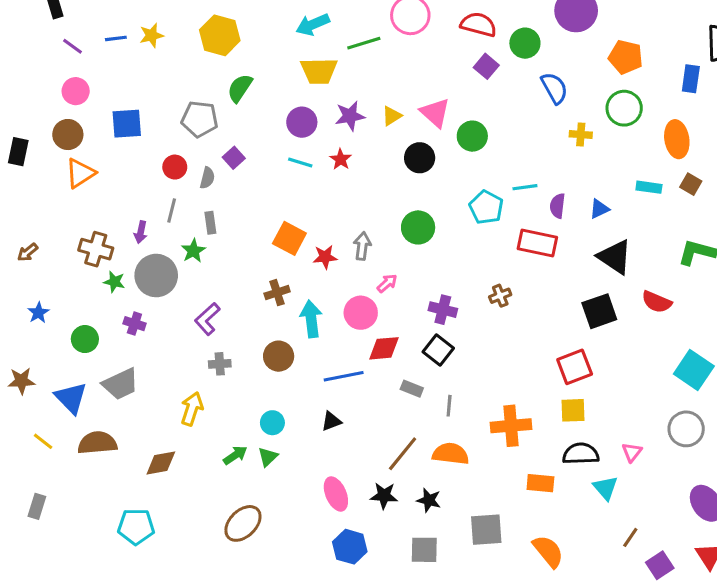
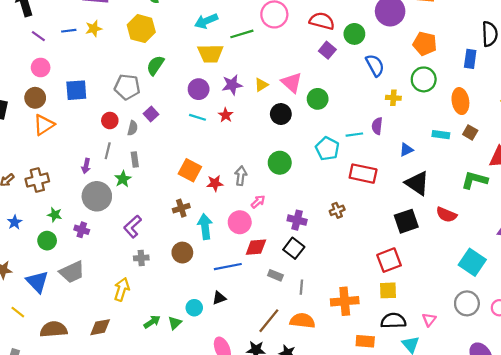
purple semicircle: (558, 206) -> (377, 126), moved
brown cross: (96, 249) -> (37, 180), moved, turned -30
green star: (114, 282) -> (55, 215), moved
cyan circle: (272, 423) -> (194, 308), moved
brown semicircle: (97, 443) -> (54, 329), moved

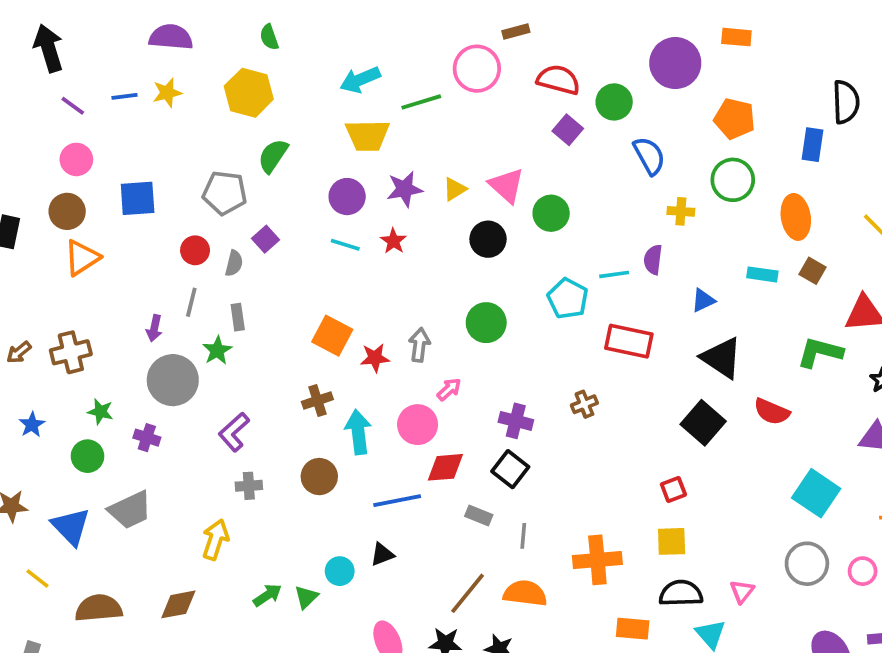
black square: (406, 221) -> (703, 423), turned -30
red square: (389, 260) -> (673, 490), size x0.6

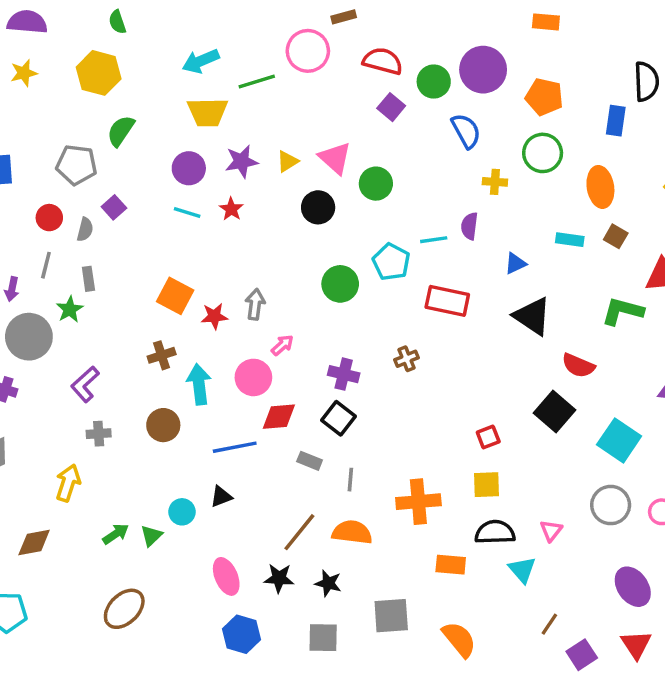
purple circle: (675, 63) -> (483, 70), moved
green circle: (486, 323) -> (340, 284), moved
black square: (703, 423) -> (554, 411), moved

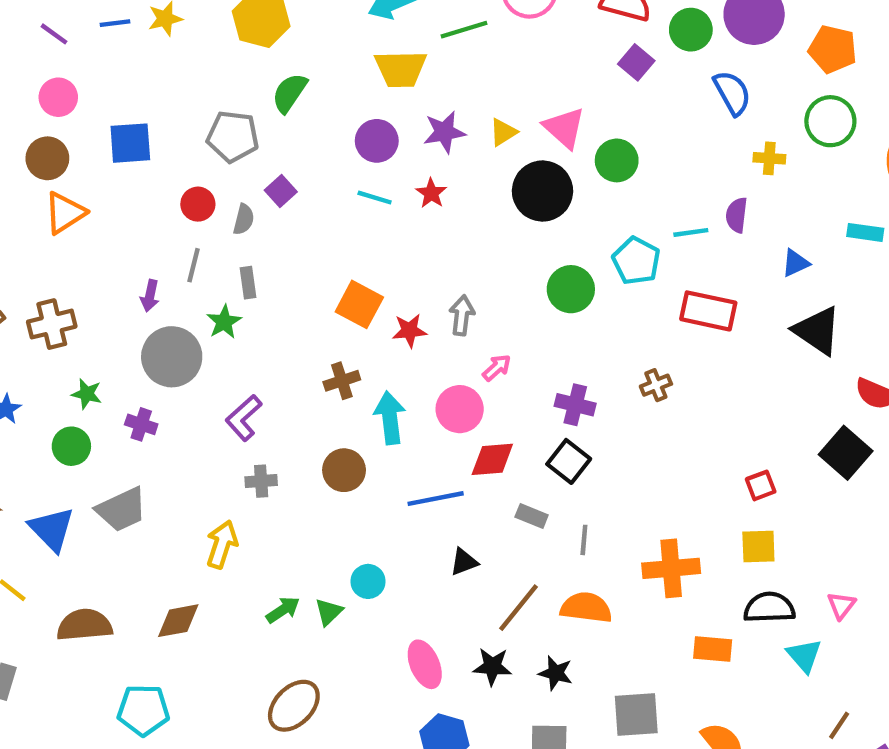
black circle: (318, 207) -> (542, 191), size x1.4
black triangle: (221, 497) -> (464, 562), moved

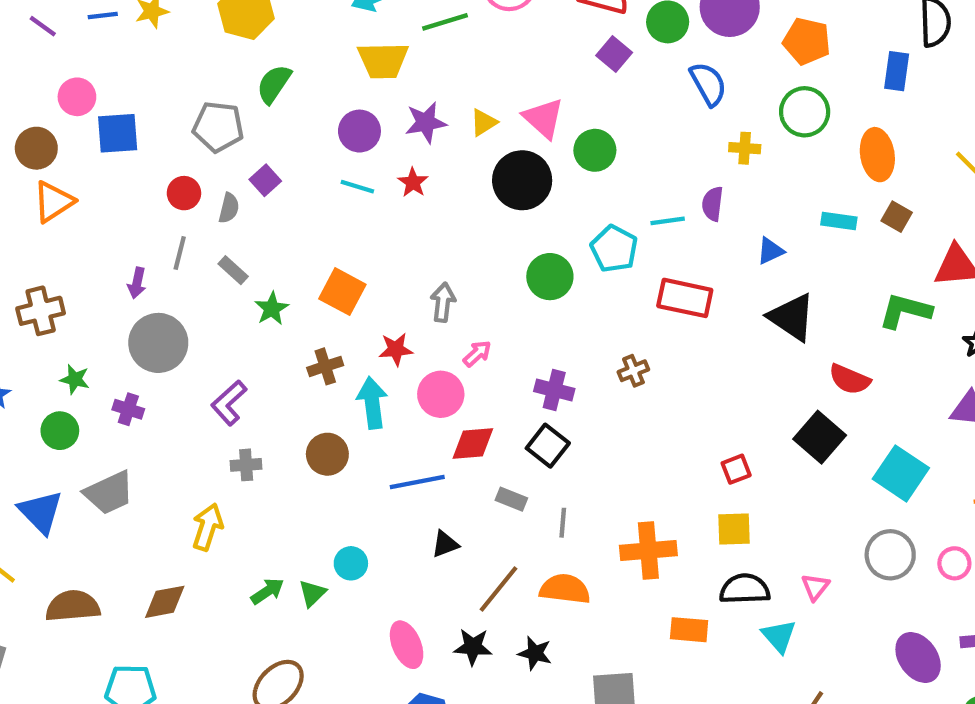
pink circle: (58, 97) -> (77, 97), moved
gray rectangle: (248, 283) -> (233, 270), turned -40
green star: (224, 322) -> (272, 309), moved
red star: (409, 331) -> (396, 349), moved

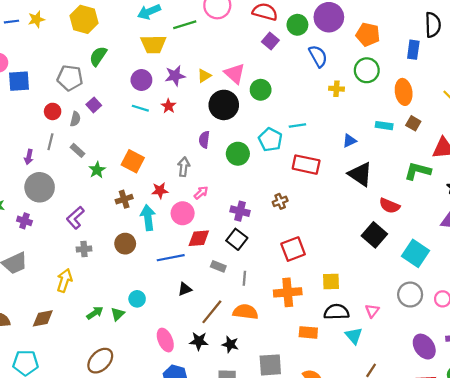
purple semicircle: (713, 204) -> (204, 140), moved
red square: (736, 469) -> (293, 249), moved, size x1.6

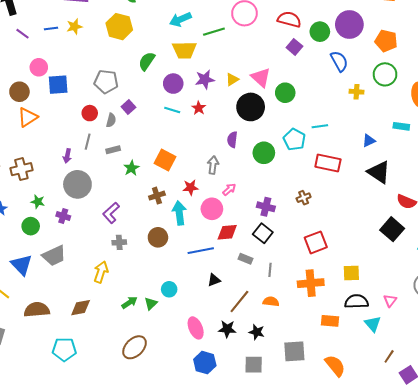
green semicircle: (98, 56) -> (147, 61), moved
gray rectangle: (78, 150) -> (113, 150), turned -56
orange semicircle: (245, 312) -> (271, 301), size x0.7

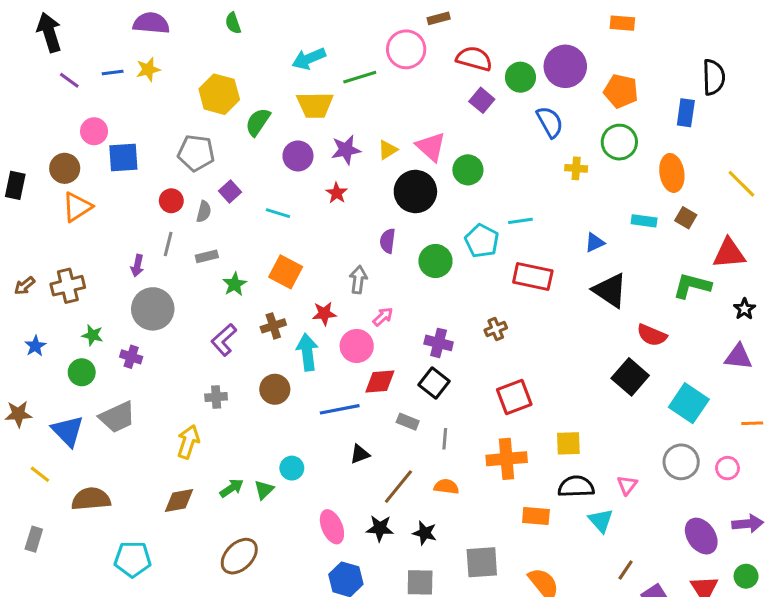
yellow hexagon: (119, 27) -> (219, 94), moved
cyan line: (172, 110) -> (278, 213), moved
purple L-shape: (111, 213) -> (224, 340), moved
brown diamond: (81, 308) -> (179, 500), moved

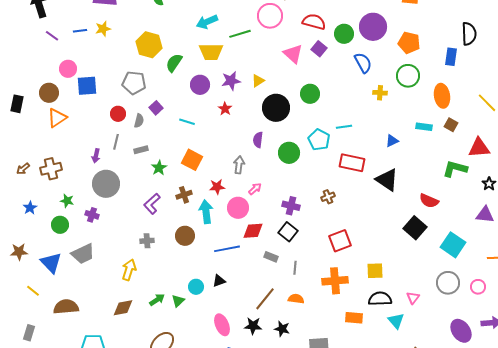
pink triangle: (431, 147) -> (293, 54), moved
black triangle: (610, 290) -> (387, 180), moved
black triangle: (360, 454) -> (219, 281), moved

